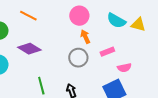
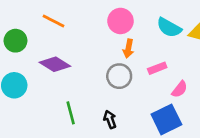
orange arrow: (85, 37) -> (128, 49), turned -144
pink semicircle: (124, 68) -> (180, 89), turned -40

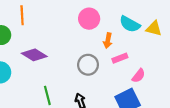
orange line: (54, 21) -> (22, 15), moved, turned 60
orange arrow: (128, 49) -> (108, 41), moved

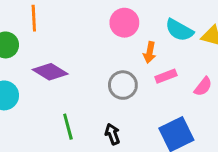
pink semicircle: (139, 76) -> (203, 87), moved

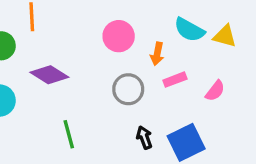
pink circle: (124, 23) -> (119, 36), moved
black arrow: (112, 134) -> (144, 137), moved

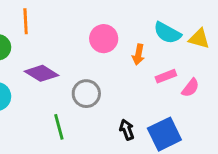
pink rectangle: (175, 80) -> (166, 76), moved
gray circle: (128, 89) -> (86, 94), moved

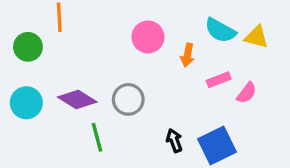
purple diamond: (41, 73) -> (77, 99), moved

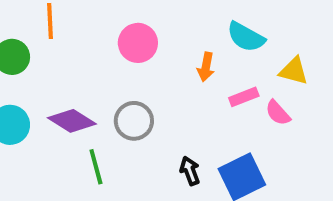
pink circle: (148, 37) -> (138, 43), moved
yellow triangle: (256, 37) -> (294, 71), moved
pink semicircle: (247, 93) -> (278, 113), turned 100

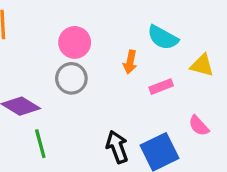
pink semicircle: (278, 113) -> (199, 126), moved
gray circle: (134, 121) -> (71, 78), moved
black arrow: (190, 171) -> (117, 147), size x1.4

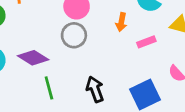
black arrow: (117, 147) -> (95, 89), moved

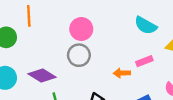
orange arrow: (121, 22) -> (122, 73), moved, turned 77

